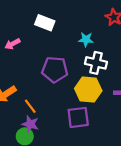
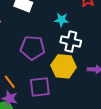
purple square: (78, 117) -> (40, 87), moved

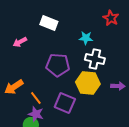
purple square: (40, 87) -> (65, 103), turned 30

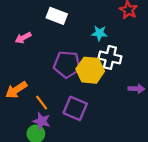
yellow hexagon: (88, 83) -> (90, 70), moved

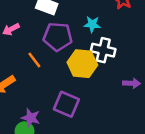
purple pentagon: (67, 64) -> (58, 37), moved
orange line: (42, 103) -> (34, 60), moved

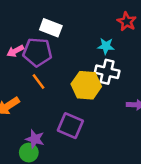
cyan star: (92, 24) -> (106, 46), moved
purple pentagon: (58, 37) -> (37, 52), moved

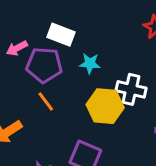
cyan star: (106, 46) -> (90, 63), moved
pink arrow: (15, 51) -> (17, 48), moved

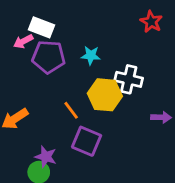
white rectangle: (61, 35) -> (42, 27), moved
orange line: (46, 102) -> (71, 110), moved

